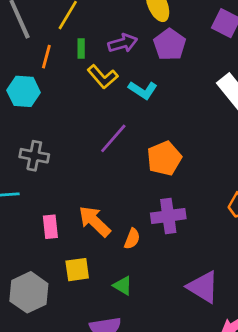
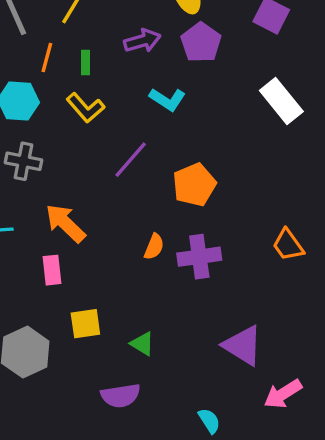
green rectangle: (81, 49) -> (85, 63), moved
yellow L-shape: (103, 77) -> (85, 108), moved
gray cross: (34, 156) -> (24, 161), moved
orange arrow: (95, 221) -> (65, 223), moved
orange semicircle: (132, 239) -> (154, 247), moved

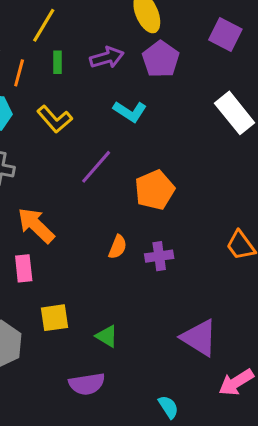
green rectangle: (85, 63) -> (58, 62), moved
purple cross: (199, 257) -> (159, 256), size x0.7

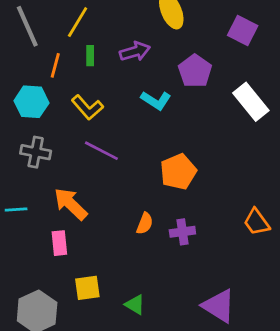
purple pentagon: (161, 59) -> (195, 71), moved
purple line: (96, 167) -> (101, 151), moved, turned 76

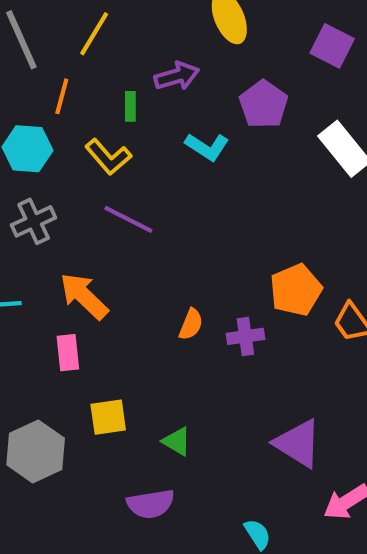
green rectangle: (90, 56) -> (130, 106), moved
gray cross: (36, 152) -> (34, 221), turned -36
orange pentagon: (178, 172) -> (296, 290), moved

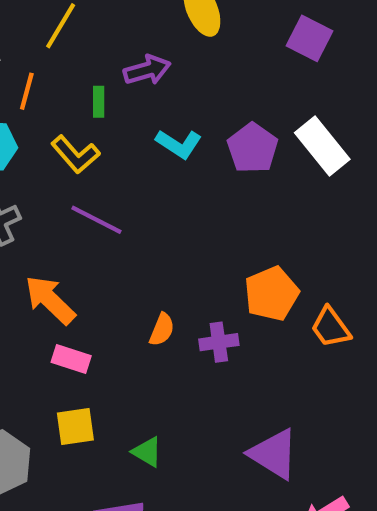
purple pentagon: (264, 104) -> (253, 148), moved
pink rectangle: (68, 353) -> (71, 359), moved, turned -66

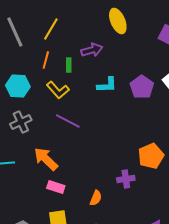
orange line: (27, 91) -> (46, 60), moved
cyan L-shape: (179, 144) -> (107, 85), turned -35
orange semicircle: (162, 329) -> (96, 198), moved

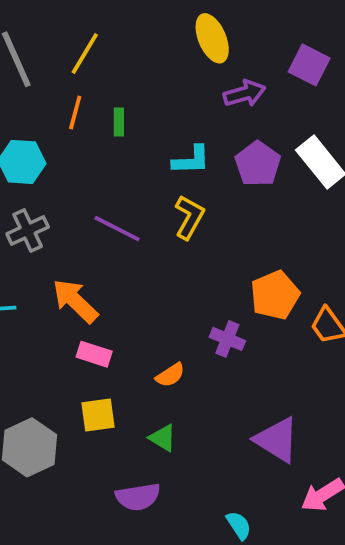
purple arrow: (92, 50) -> (244, 93), moved
yellow L-shape: (58, 90) -> (189, 217), moved, turned -110
purple cross: (126, 179) -> (227, 339), turned 30
orange semicircle: (96, 198) -> (170, 375), turned 35

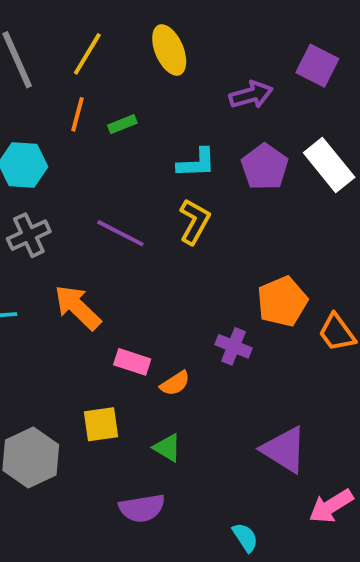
yellow ellipse: (212, 38) -> (169, 50), moved
green rectangle: (119, 122) -> (122, 124), turned 68
pink rectangle: (94, 354) -> (132, 362), moved

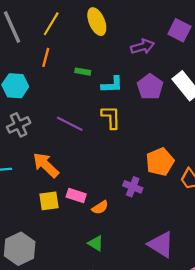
green rectangle: (122, 124) -> (83, 72), moved, turned 32
yellow L-shape: (195, 222) -> (111, 117), turned -30
yellow square: (101, 424) -> (49, 201), moved

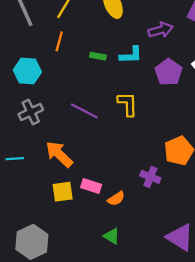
cyan L-shape: (112, 85) -> (131, 55), moved

